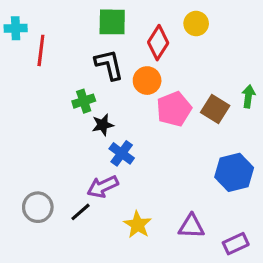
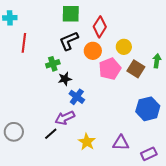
yellow circle: (196, 24) -> (124, 47), moved
red line: (41, 50) -> (24, 43), moved
black L-shape: (109, 65) -> (69, 41), turned -100
gray circle: (38, 207) -> (14, 132), moved

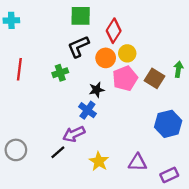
red line: (24, 43) -> (19, 69), moved
yellow circle: (124, 47) -> (127, 53), moved
black star: (65, 79) -> (97, 90), moved

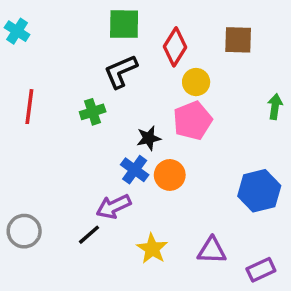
cyan cross: (11, 20) -> (17, 31), turned 35
orange circle: (106, 58) -> (170, 175), moved
brown square: (155, 78) -> (238, 40), moved, turned -30

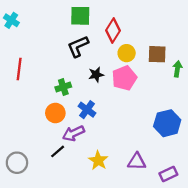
brown square: (238, 40) -> (157, 54), moved
green cross: (93, 112) -> (63, 87), moved
black star: (149, 138) -> (96, 75), moved
orange circle: (170, 175) -> (55, 113), moved
gray circle: (24, 231) -> (17, 163), moved

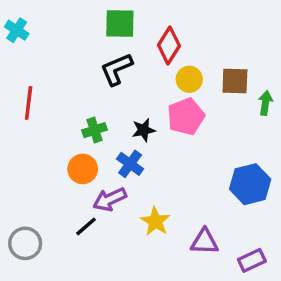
black star: (96, 75) -> (144, 130), moved
yellow star: (98, 160) -> (155, 221), moved

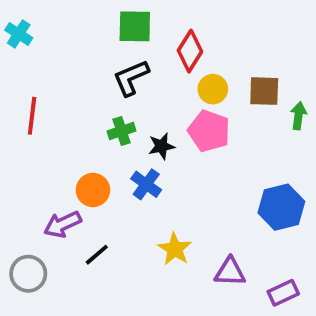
pink pentagon: (186, 116) -> (209, 131), turned -30
green cross: (94, 130) -> (121, 131), moved
purple arrow: (110, 199) -> (62, 224), moved

